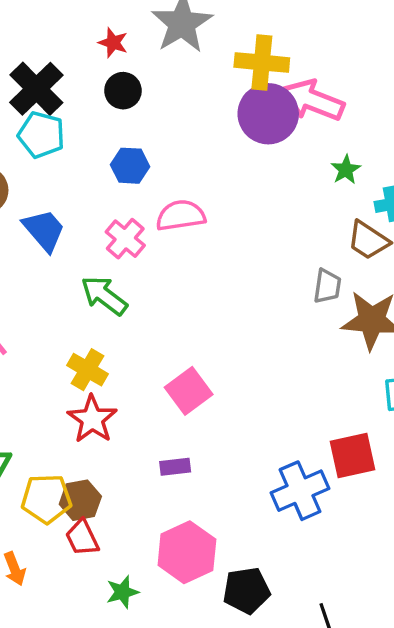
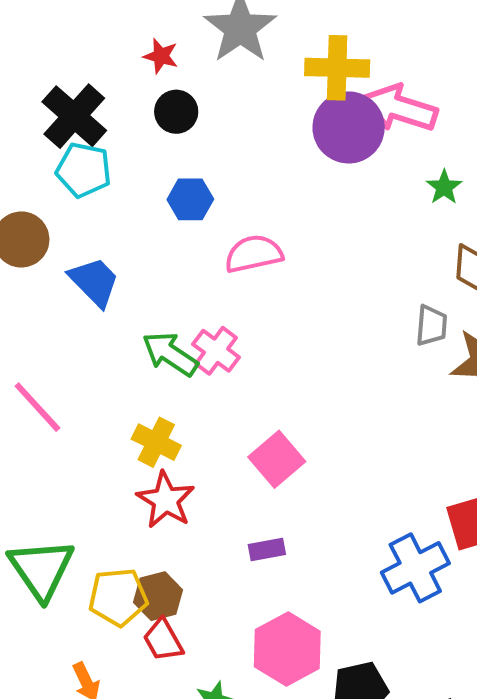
pink cross: (125, 239) -> (216, 351), moved

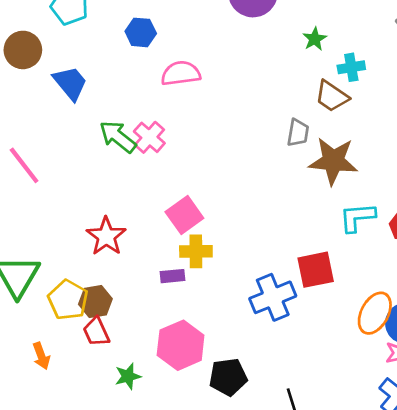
yellow cross: (156, 442) -> (196, 251), moved, turned -32
yellow pentagon: (118, 597) -> (68, 300), turned 30

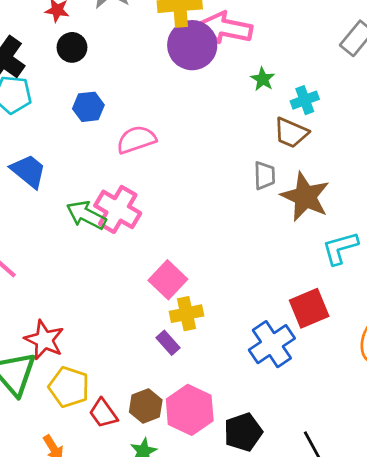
pink cross: (149, 137) -> (118, 209), size x1.4
brown star: (333, 161) -> (305, 197), turned 30
red star: (106, 236) -> (44, 340), moved
purple rectangle: (172, 276) -> (168, 343), turned 65
brown hexagon: (95, 302) -> (146, 406), moved

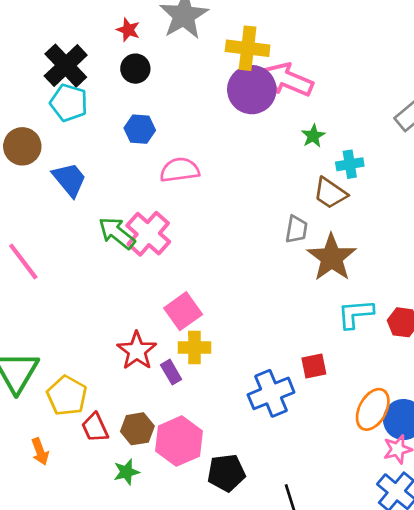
red square: (309, 308) -> (314, 366), size x0.7
red star: (44, 340) -> (137, 351), moved

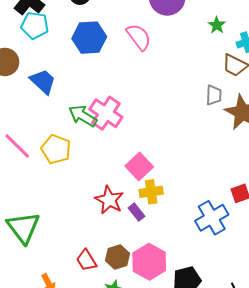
blue hexagon: (140, 129) -> (89, 38), size x1.5
pink semicircle: (180, 170) -> (139, 37), moved, turned 68
yellow pentagon: (67, 396) -> (56, 149), moved

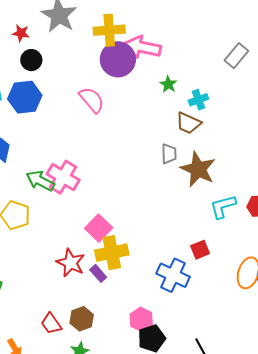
blue hexagon: (89, 38) -> (25, 97), moved
yellow cross: (151, 192) -> (112, 253), size x1.4
blue cross: (212, 218) -> (173, 275), turned -32
pink hexagon: (149, 262) -> (141, 319), moved, size x0.7

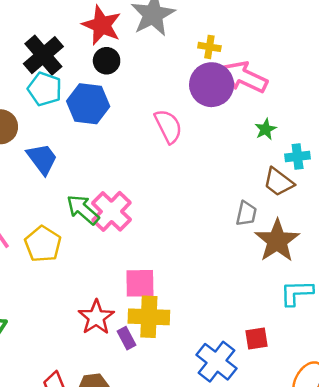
yellow cross: (109, 30) -> (209, 47), size x0.6
red star: (21, 33) -> (102, 25), size x1.8
pink square: (99, 228) -> (140, 283), turned 32

